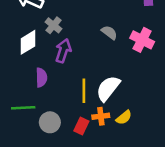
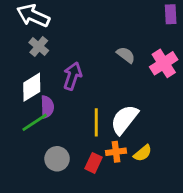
gray cross: (53, 25) -> (39, 47), moved
pink cross: (142, 40) -> (164, 63), turned 30
white diamond: (28, 42) -> (32, 87), moved
green line: (23, 108) -> (35, 122), moved, turned -30

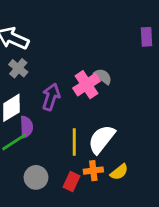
pink cross: (164, 63) -> (86, 85), moved

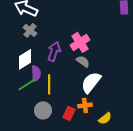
gray semicircle: (103, 76) -> (83, 61), moved
yellow line: (74, 142) -> (49, 84), moved
yellow semicircle: (119, 172) -> (105, 118), moved

